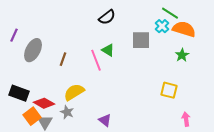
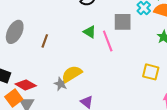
pink line: (96, 60) -> (108, 41), moved
yellow semicircle: (74, 92) -> (72, 74), moved
gray star: (67, 112) -> (61, 84), moved

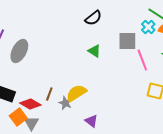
brown line: (45, 41) -> (49, 94), moved
pink line: (108, 41) -> (142, 60), moved

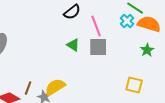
gray square: (127, 41) -> (98, 47), moved
pink line: (142, 60) -> (96, 26), moved

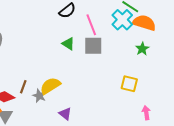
cyan cross: (127, 21) -> (122, 20), size x1.5

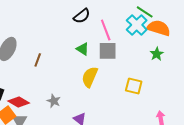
yellow square: (129, 84) -> (134, 86), moved
yellow semicircle: (50, 86) -> (90, 77), moved, turned -35
brown line: (23, 87) -> (38, 60), moved

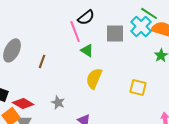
pink line: (106, 30) -> (75, 31), moved
gray square: (108, 51) -> (115, 33), moved

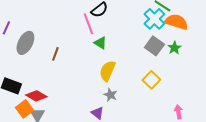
gray square: (115, 33) -> (154, 46), moved, turned 36
yellow square: (138, 87) -> (151, 80), turned 30
gray star: (58, 102) -> (110, 95), moved

